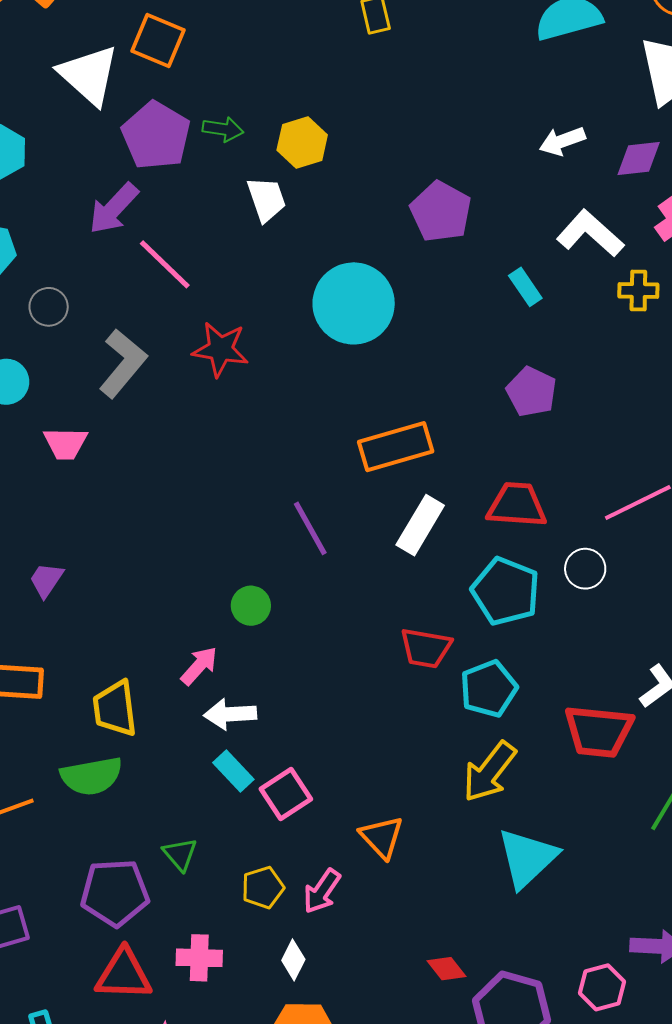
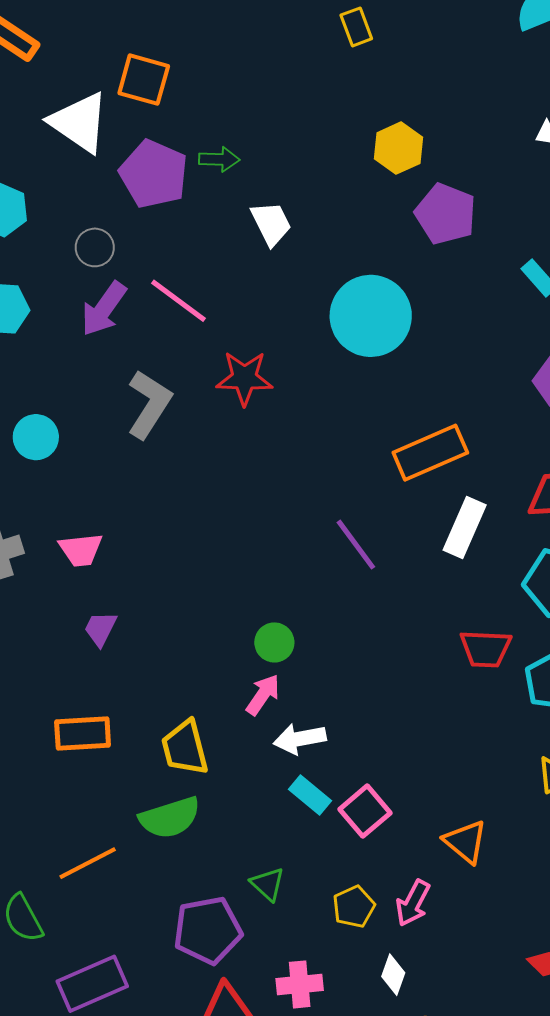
yellow hexagon: (302, 142) -> (398, 148), moved
purple arrow: (114, 208) -> (104, 309), moved
gray circle: (49, 307) -> (95, 247), moved
pink trapezoid: (65, 444) -> (81, 550), moved
green circle: (251, 606) -> (274, 642), moved

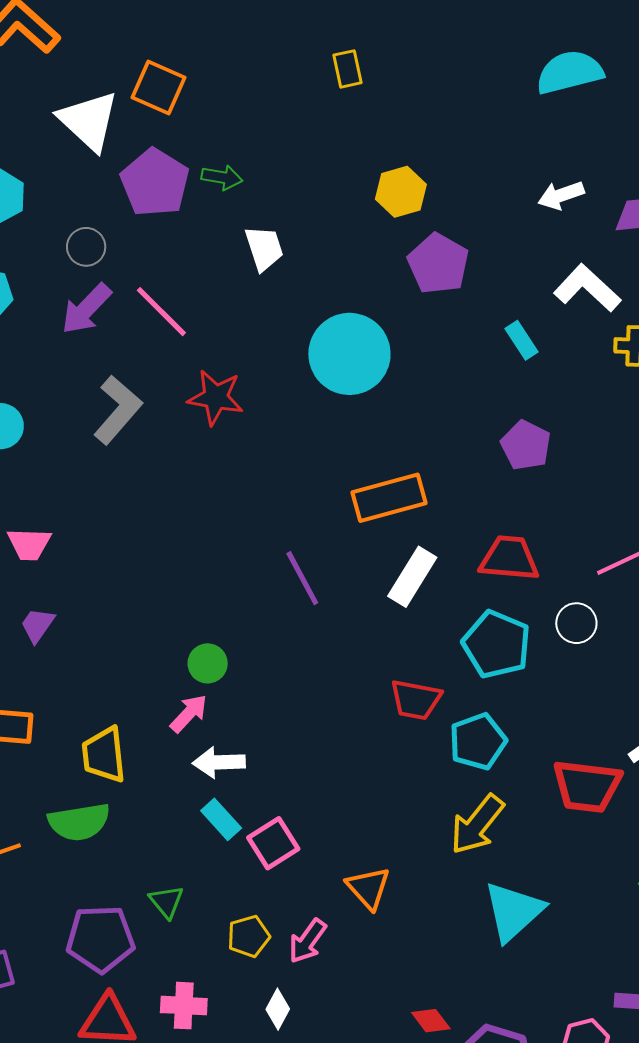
yellow rectangle: (356, 27) -> (347, 69), moved

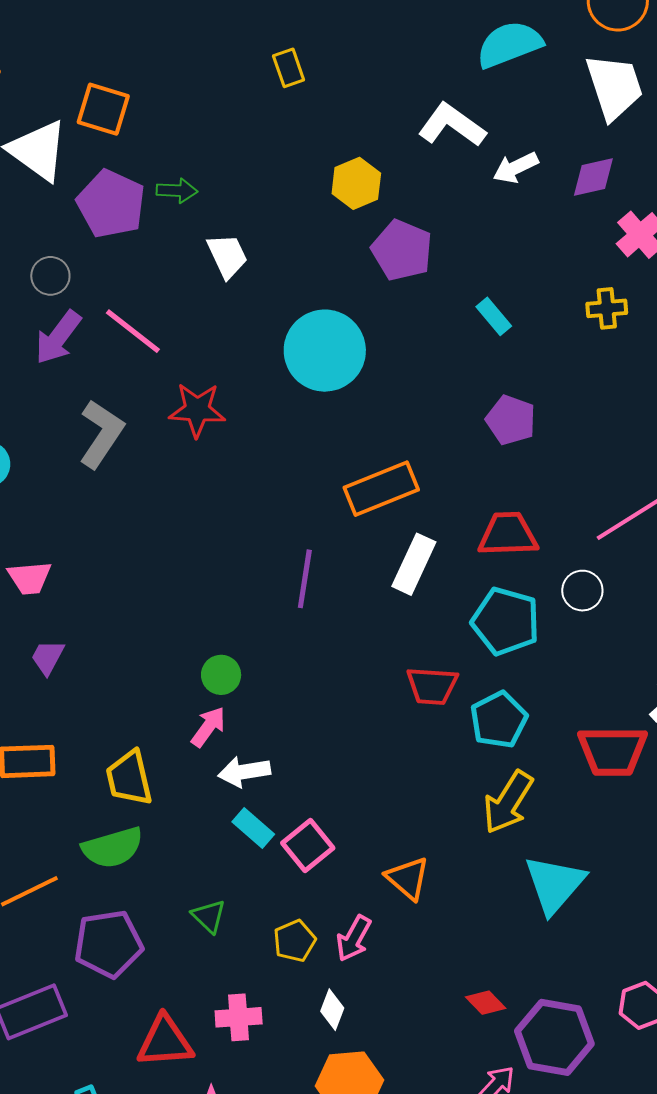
white L-shape: (587, 288) -> (452, 125), moved
purple line: (302, 578) -> (305, 579), turned 44
purple pentagon: (101, 939) -> (108, 944), moved

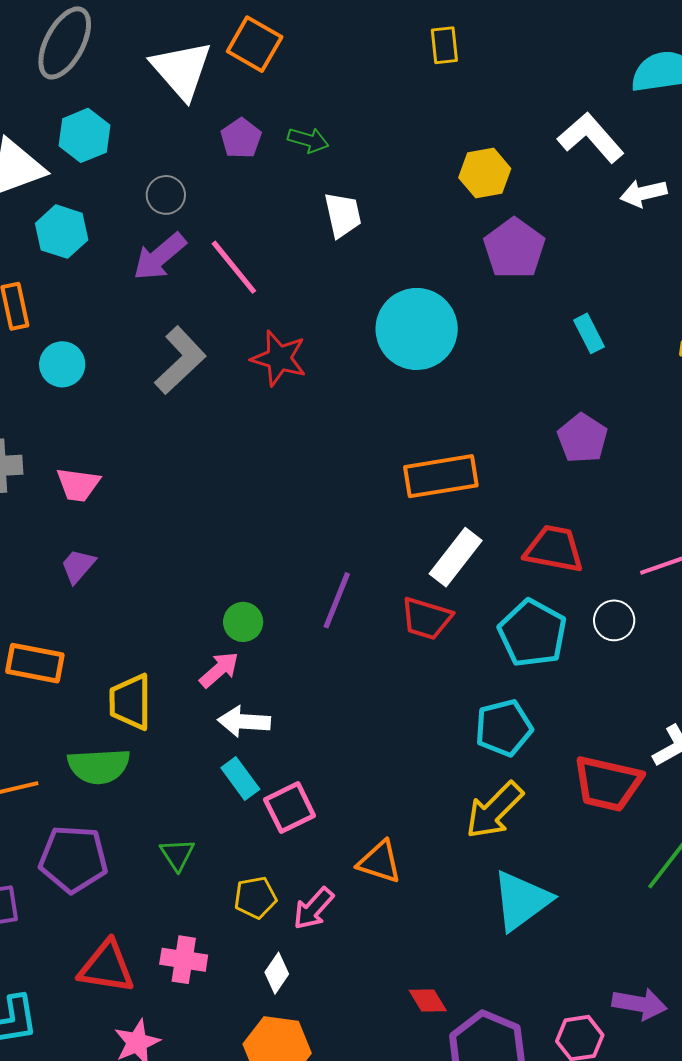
purple pentagon: (111, 204) -> (241, 138), size x0.6
purple line: (305, 579) -> (337, 600), moved
red trapezoid: (432, 686) -> (426, 618), moved
orange triangle: (408, 878) -> (380, 862), turned -36

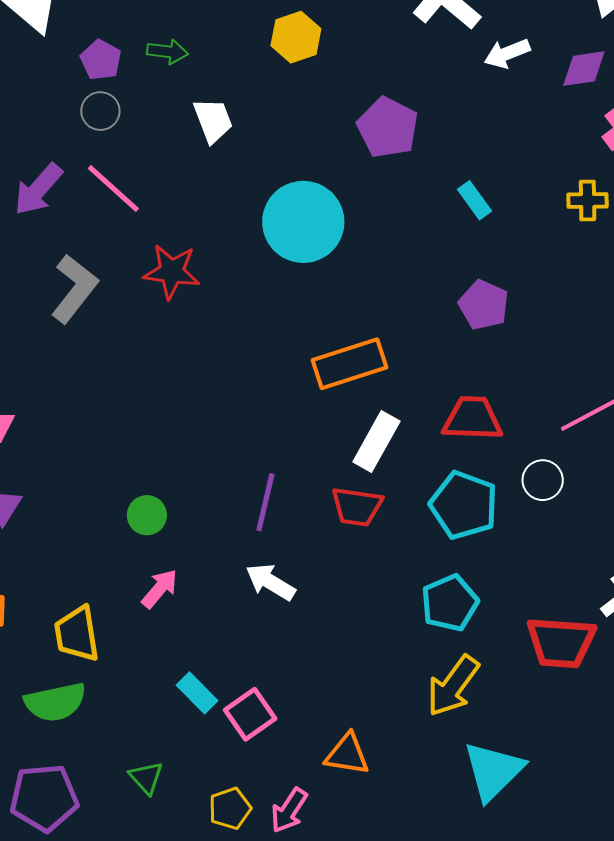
yellow hexagon: (485, 173) -> (296, 37), moved
gray circle: (166, 195) -> (100, 111), moved
green circle: (243, 622) -> (147, 515), moved
white arrow: (244, 722) -> (270, 582), moved, turned 36

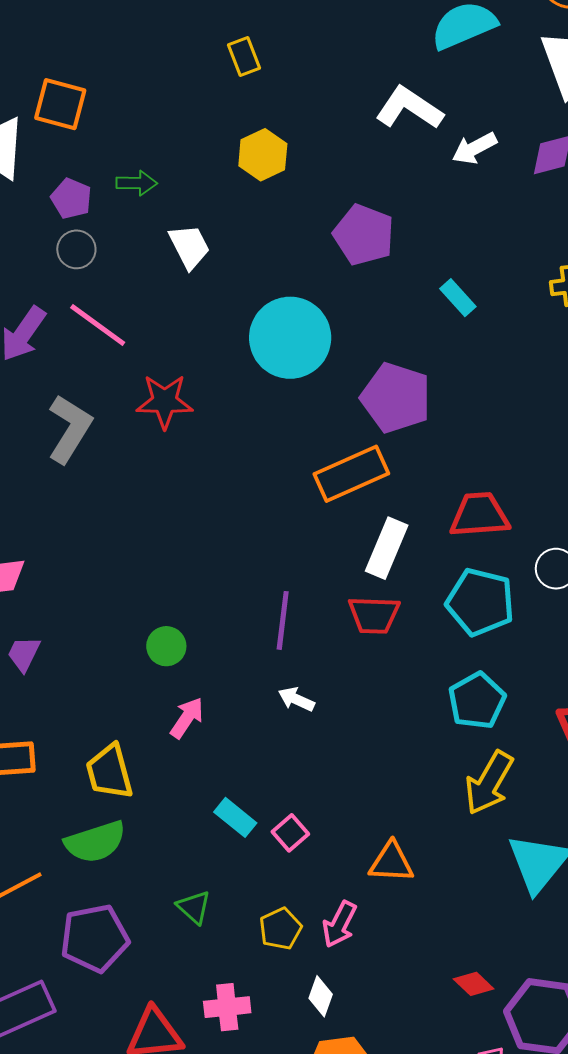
purple pentagon: (484, 305) -> (396, 398), moved, size x1.4
white arrow: (270, 582) -> (296, 699), size x0.7
pink square: (250, 714) -> (290, 833), size x0.7

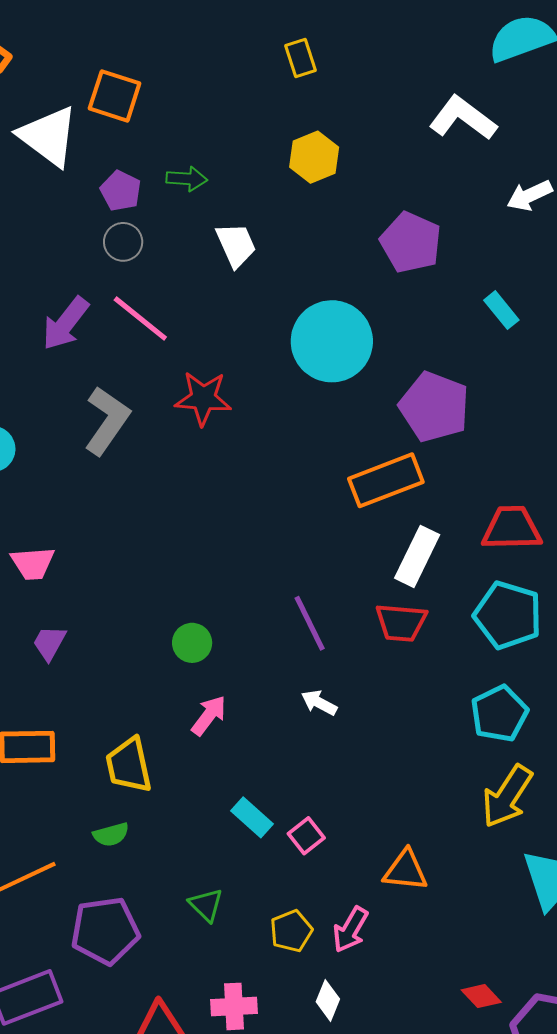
white arrow: (474, 148) -> (529, 195), moved
purple line: (283, 620) -> (310, 623), turned -36
green semicircle: (95, 842) -> (111, 835), size x0.6

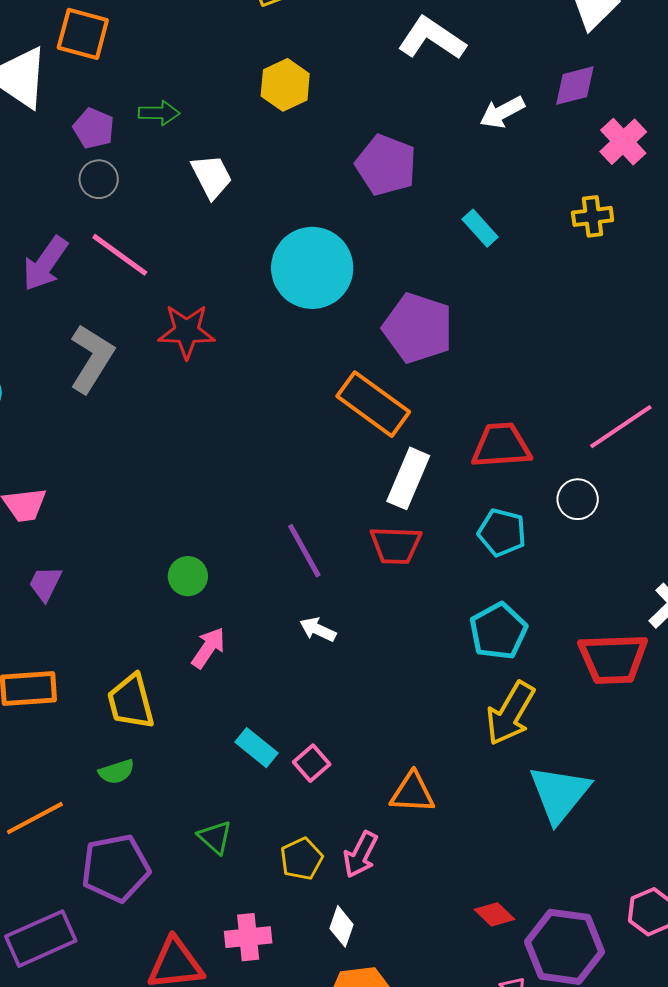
orange rectangle: (386, 480) -> (373, 404), turned 60
cyan pentagon: (508, 615) -> (502, 532), size x0.7

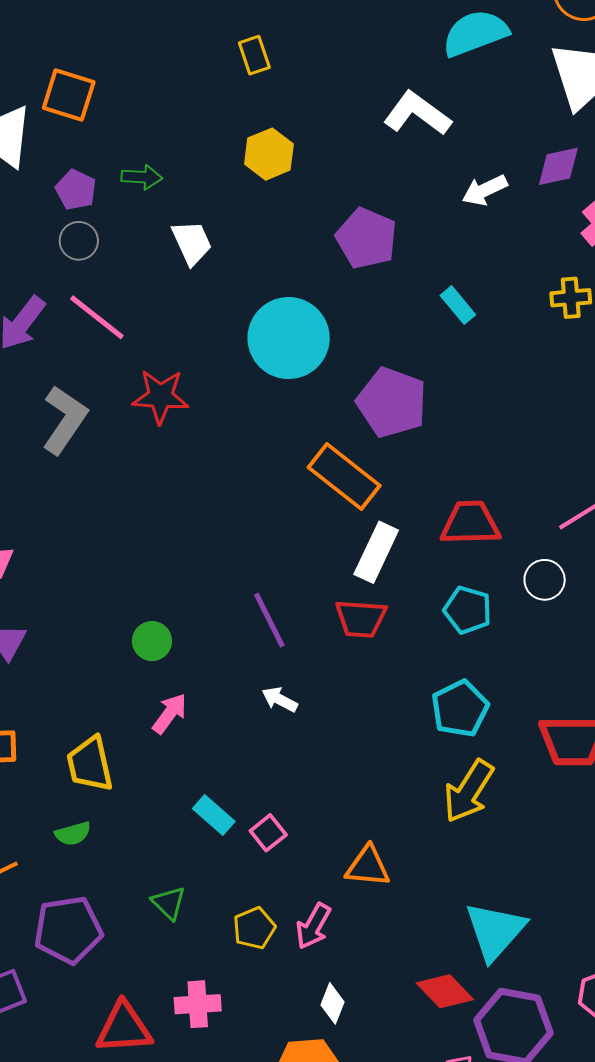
cyan triangle: (559, 794) -> (495, 931), moved
red diamond: (495, 914) -> (445, 991), size x1.4
white diamond: (342, 926) -> (332, 1003), moved

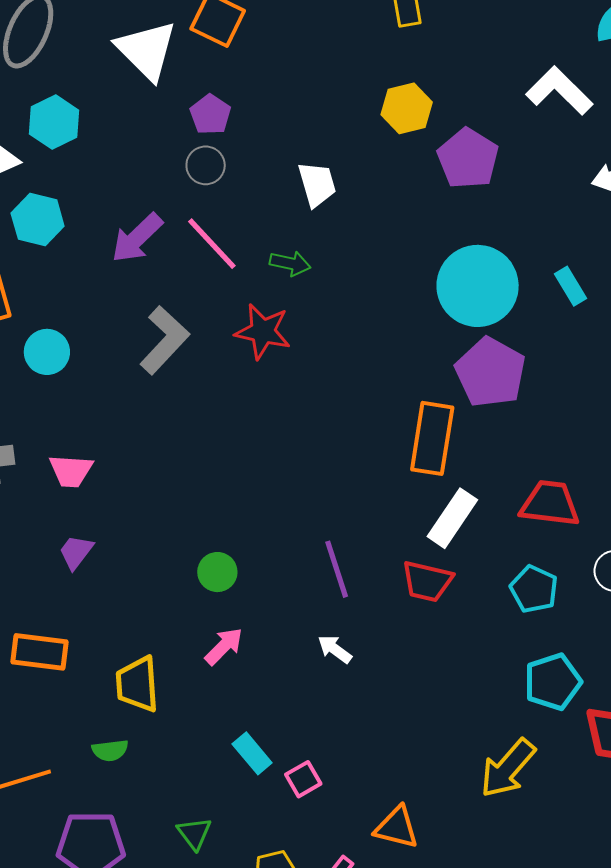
green arrow: (142, 177) -> (290, 263), moved
purple pentagon: (366, 238) -> (468, 159), moved
cyan circle: (289, 338) -> (478, 286), moved
orange rectangle: (344, 476) -> (432, 438), turned 52
cyan pentagon: (460, 709) -> (553, 682), moved

